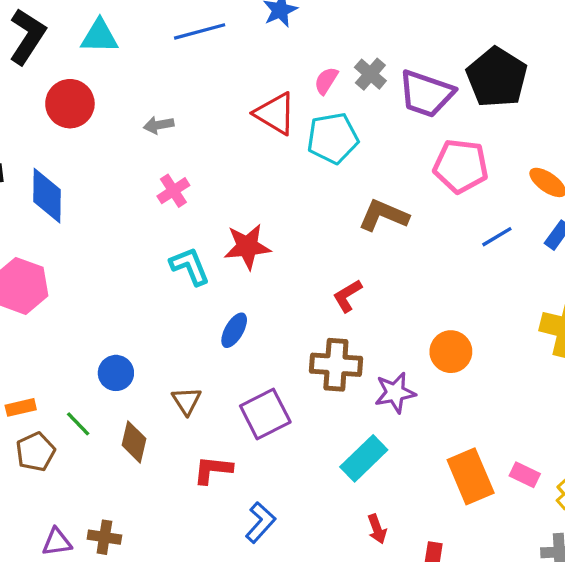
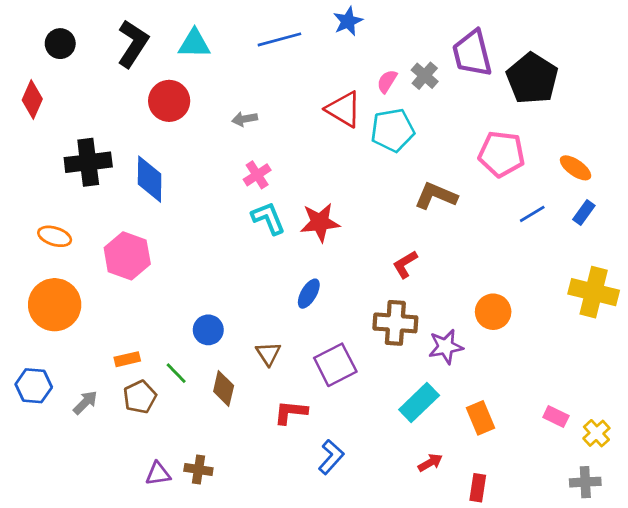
purple trapezoid: (426, 94) -> (472, 53), moved, turned 57
cyan L-shape: (190, 266) -> (268, 218), moved
orange rectangle: (471, 476) -> (481, 418), moved, size x0.7
red arrow: (377, 529) -> (430, 463), turned -100

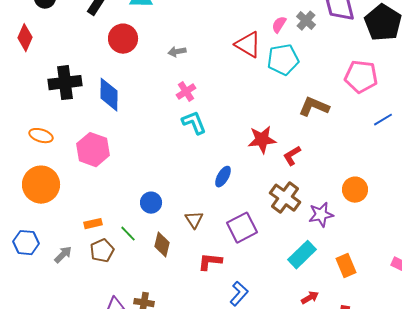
red star: (320, 222) -> (262, 140), moved
brown cross: (395, 323) -> (285, 198), turned 32

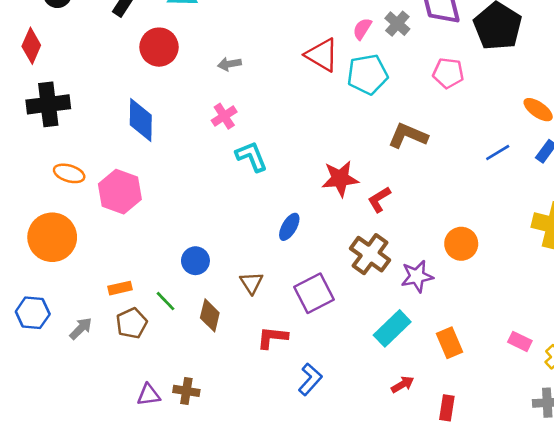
pink pentagon: (361, 77) -> (448, 73), moved, size x0.7
black cross: (65, 83) -> (48, 104), moved
pink cross: (186, 92) -> (224, 116), moved
orange ellipse: (41, 136) -> (69, 173), moved

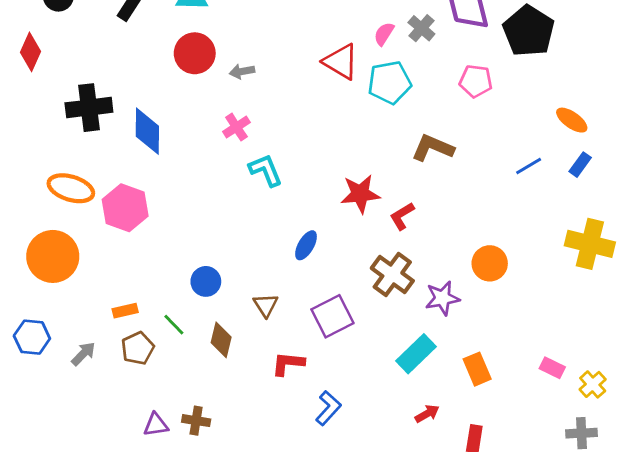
red circle: (159, 47) -> (195, 53), moved
black cross: (48, 104) -> (89, 108), moved
orange ellipse: (69, 173) -> (71, 188), size x1.4

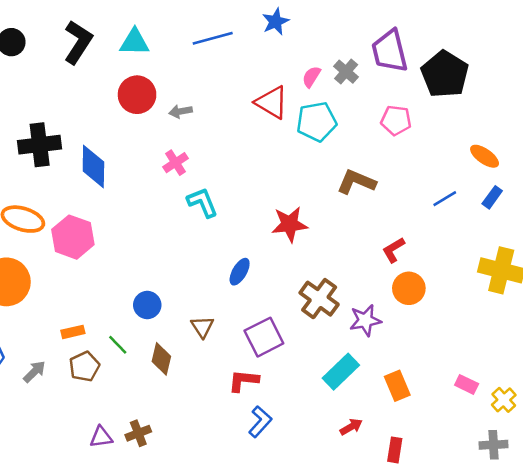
red L-shape: (402, 216) -> (393, 250), moved
red L-shape: (288, 364) -> (243, 381), moved
brown cross: (196, 421) -> (138, 433), turned -30

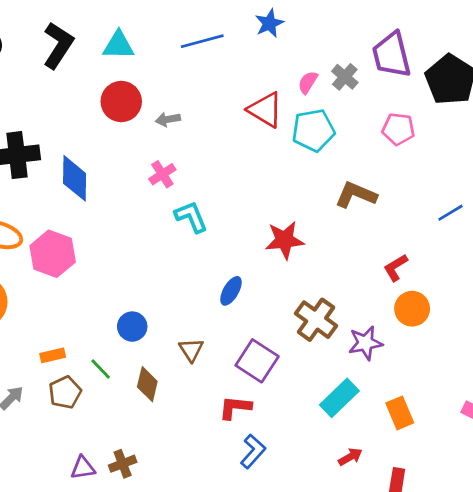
purple square: (264, 337) -> (257, 361), turned -30

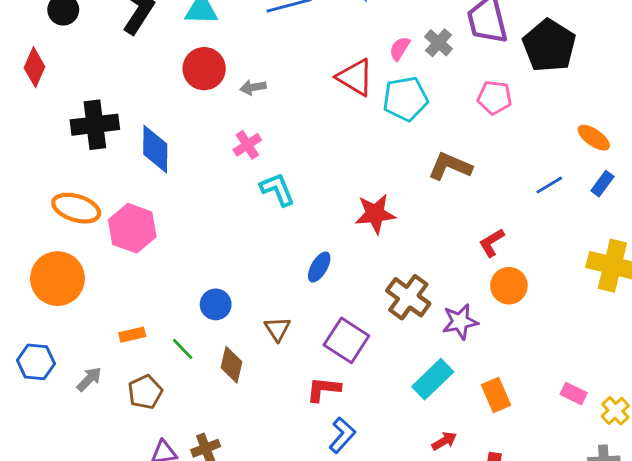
brown pentagon: (65, 392) -> (145, 392), moved

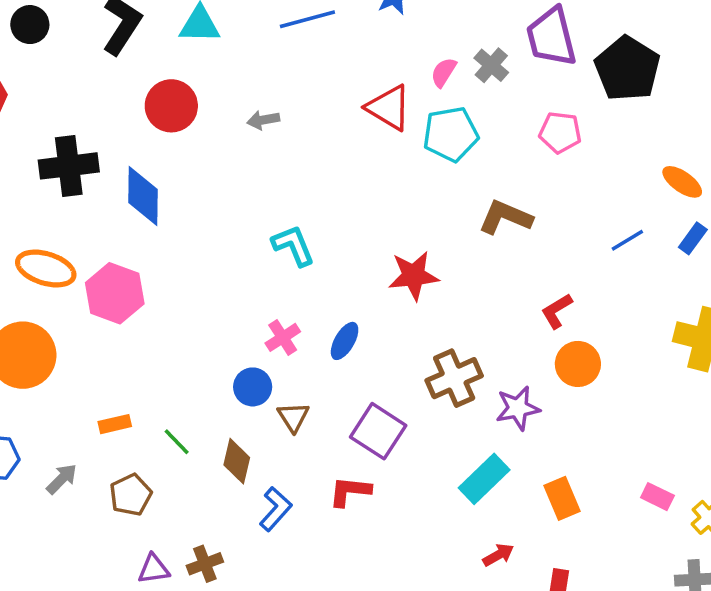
red circle: (204, 69) -> (171, 106), moved
pink cross: (247, 145) -> (283, 337), moved
brown cross: (408, 297) -> (454, 378), turned 30
blue circle: (216, 304) -> (253, 387), moved
blue L-shape: (342, 435) -> (276, 509), moved

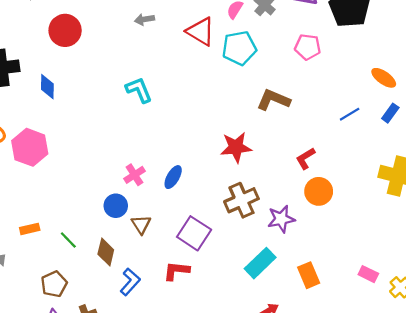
gray arrow: (263, 120) -> (144, 19), moved
blue diamond: (143, 196) -> (47, 87), size x0.7
cyan L-shape: (293, 246) -> (139, 90), moved
red star: (413, 276) -> (236, 147), moved
brown pentagon: (131, 495) -> (54, 284), moved

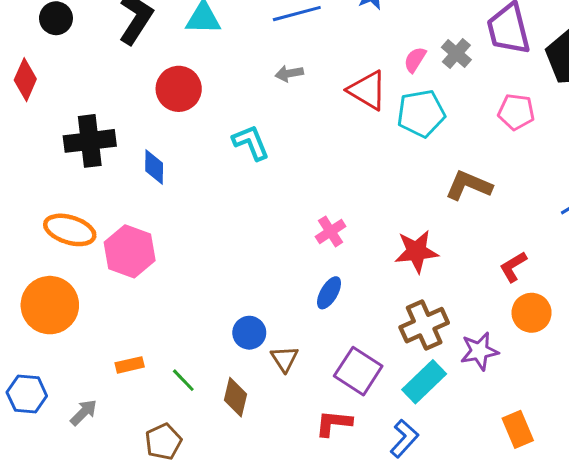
cyan L-shape: (139, 90) -> (251, 142), moved
pink cross: (135, 175) -> (331, 231), moved
cyan rectangle: (260, 263) -> (424, 382), moved
blue L-shape: (130, 282) -> (404, 439), moved

